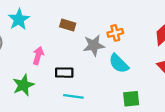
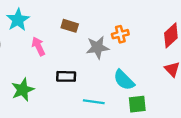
pink arrow: (38, 56) -> (38, 46), moved, turned -42
cyan semicircle: (119, 64) -> (124, 80), moved
cyan line: (73, 96) -> (94, 102), moved

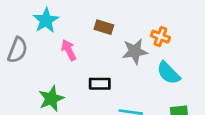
orange cross: (120, 34) -> (160, 37), turned 35
cyan semicircle: (124, 80) -> (168, 73), moved

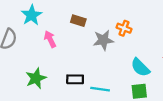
cyan semicircle: (168, 73) -> (140, 67), moved
black rectangle: (100, 84) -> (75, 79), moved

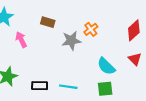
orange cross: (124, 28) -> (91, 29), turned 32
black rectangle: (75, 79) -> (40, 86), moved

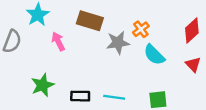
brown rectangle: (48, 22) -> (90, 21), size x1.5
cyan semicircle: (106, 66) -> (154, 55), moved

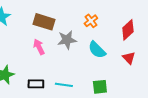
orange cross: (141, 29) -> (91, 21), moved
pink arrow: (58, 41) -> (39, 47), moved

